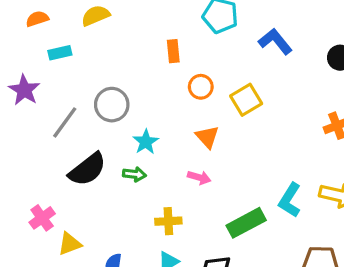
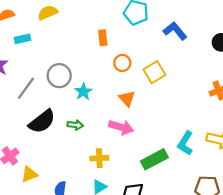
cyan star: (146, 142) -> (83, 92), moved
pink arrow: (199, 177) -> (121, 127), size x1.5

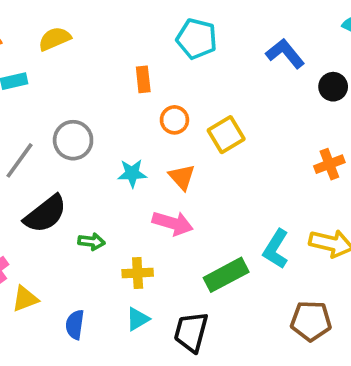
blue L-shape: (175, 31) -> (285, 53), moved
cyan star: (83, 92) -> (132, 173), moved, turned 30
green arrow: (75, 125) -> (91, 242), moved

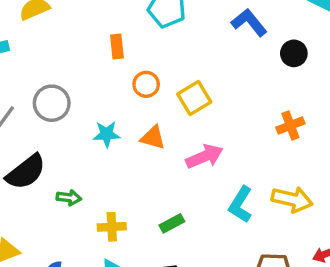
orange triangle: (182, 177) -> (153, 138), turned -32
pink arrow: (173, 223) -> (205, 156), moved, turned -39
green rectangle: (226, 275) -> (172, 223), moved, size x0.6

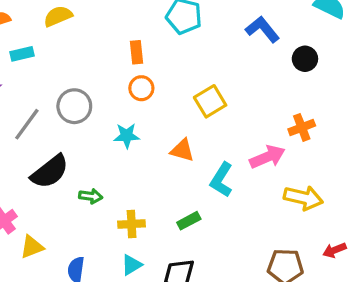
orange circle: (146, 84) -> (141, 88), moved
orange triangle: (153, 138) -> (182, 150), moved
pink arrow: (205, 156) -> (267, 157), moved
cyan L-shape: (241, 205) -> (222, 180), moved

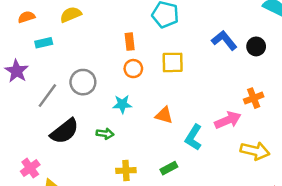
blue L-shape: (262, 29) -> (224, 40), moved
yellow square: (210, 101) -> (173, 62), moved, turned 30
green arrow: (91, 196) -> (105, 134), moved

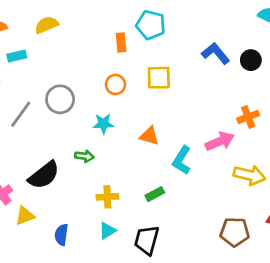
orange rectangle: (130, 42) -> (121, 43), moved
black semicircle: (65, 131) -> (44, 175), moved

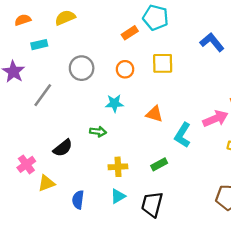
orange rectangle: (121, 43) -> (130, 33), turned 63
gray circle: (60, 99) -> (82, 68), moved
black semicircle: (44, 175) -> (63, 148), size x0.7

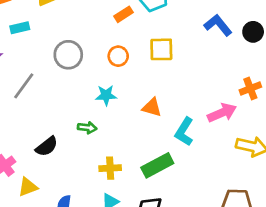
green rectangle: (159, 164) -> (157, 165), size x1.6

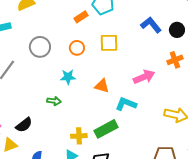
orange cross: (250, 89) -> (175, 60), moved
pink arrow: (222, 113) -> (144, 77), moved
cyan L-shape: (184, 132) -> (126, 104), turned 80
black semicircle: (47, 147) -> (24, 125), moved
yellow cross: (110, 168) -> (79, 136), moved

